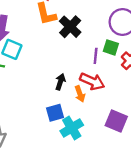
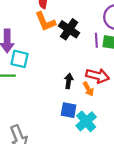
purple line: (96, 56) -> (96, 40), moved
blue square: (55, 113) -> (69, 110), turned 35

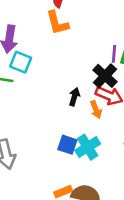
black cross: (69, 29) -> (105, 76), moved
blue square: (69, 110) -> (67, 145), moved

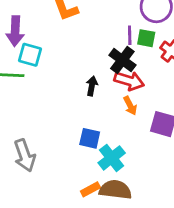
orange arrow: (96, 110) -> (130, 106), moved
cyan cross: (88, 147) -> (112, 158), moved

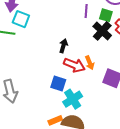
purple line: (130, 35) -> (86, 11), moved
black cross: (122, 60) -> (102, 31), moved
red arrow: (129, 81) -> (74, 65), moved

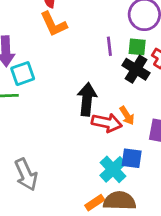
cyan square: (21, 19) -> (23, 74), turned -30
black arrow: (63, 46) -> (87, 99), size x1.6
blue square: (58, 83) -> (132, 158), moved

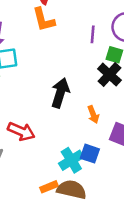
purple line: (109, 46) -> (93, 34), moved
red arrow: (107, 123) -> (21, 131), moved

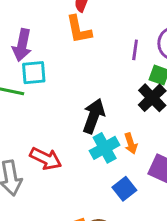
blue square: (90, 154) -> (124, 189), turned 30
cyan cross: (71, 160) -> (105, 148), moved

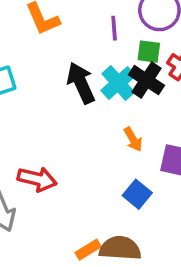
black arrow: (94, 116) -> (81, 83), moved, turned -32
cyan cross: (105, 148) -> (118, 83), moved

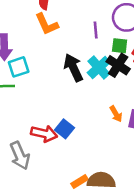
orange arrow: (133, 139) -> (116, 114), moved
blue square: (137, 194) -> (65, 129), moved

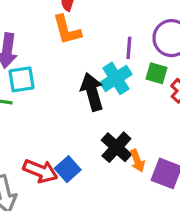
black cross: (118, 65) -> (116, 147), moved
cyan cross: (99, 67) -> (116, 78), moved

